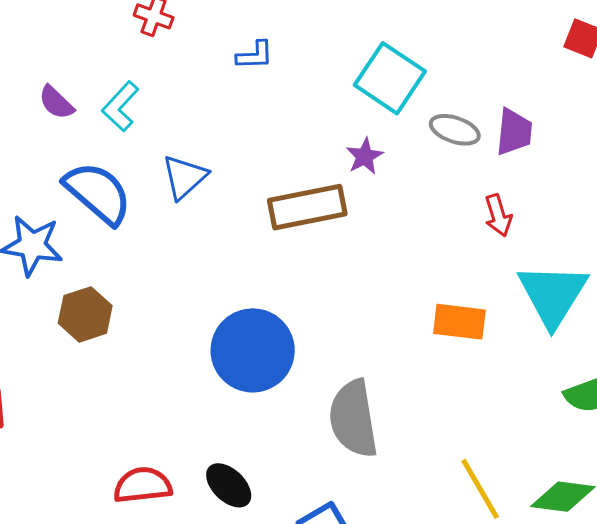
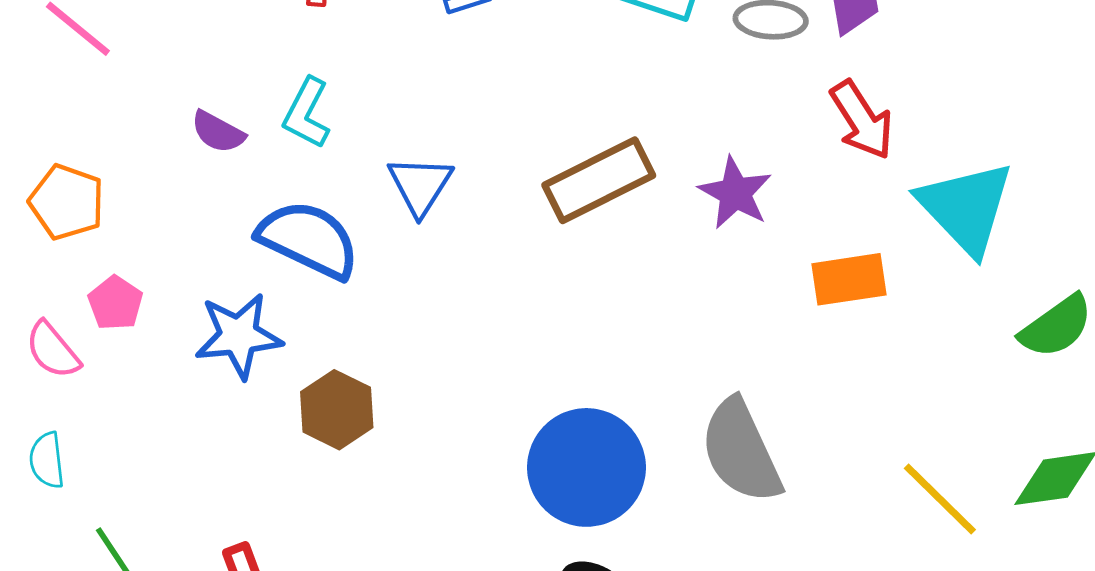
purple star: (365, 156) -> (735, 193), moved, size x1.4
red arrow: (498, 215) -> (862, 120), size x1.4
blue circle: (253, 350) -> (586, 467), moved

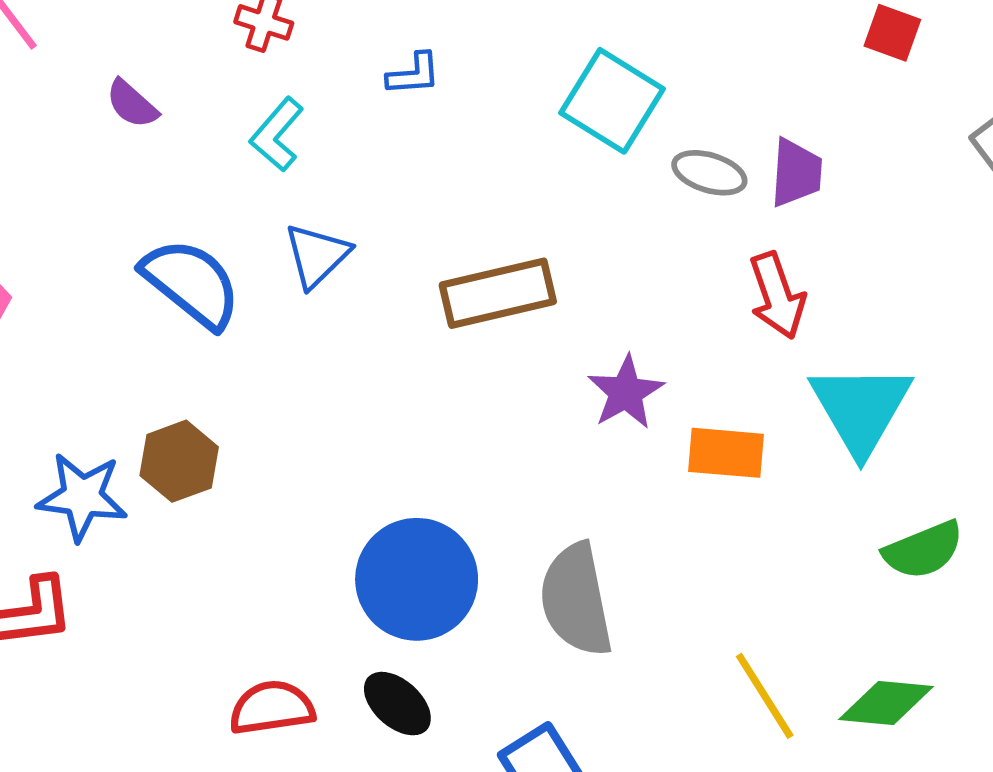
cyan L-shape: (307, 113) -> (277, 134), moved
purple semicircle: (218, 132) -> (132, 104), moved
purple star: (735, 193) -> (626, 392), moved
blue star: (239, 336) -> (82, 497), moved

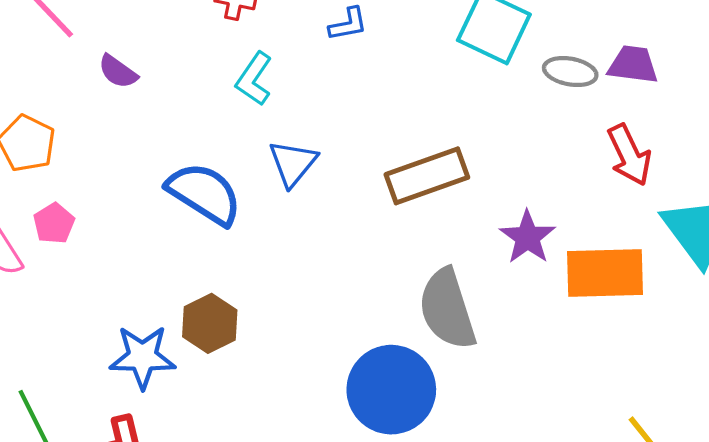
purple semicircle: (132, 104) -> (118, 72), moved
purple trapezoid: (796, 173) -> (633, 65), turned -80
orange rectangle: (726, 453) -> (605, 273), size x1.4
gray semicircle: (576, 600) -> (447, 309), moved

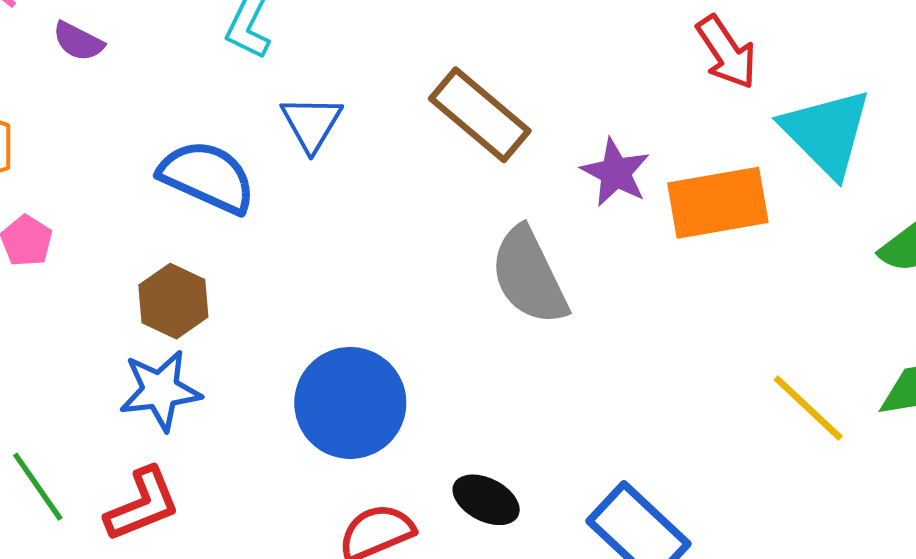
brown rectangle: (427, 176) -> (480, 115), turned 68
brown hexagon: (210, 323) -> (173, 301), moved
blue circle: (391, 390) -> (350, 403), moved

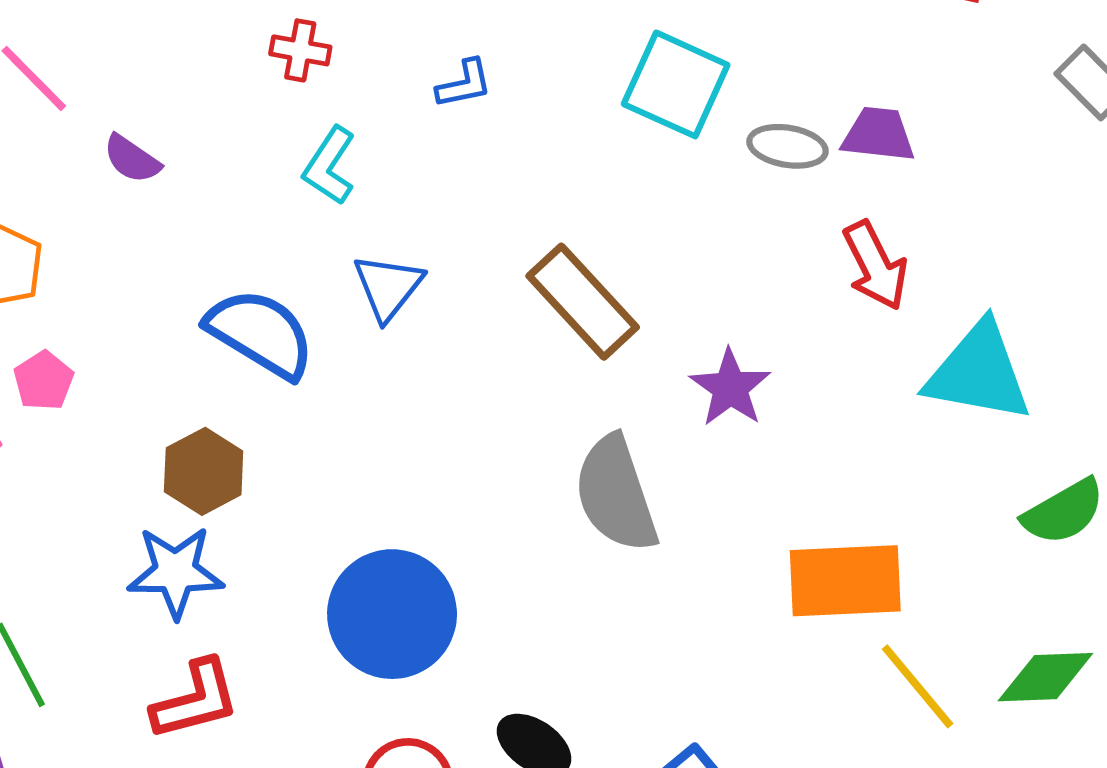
cyan triangle: (826, 132) -> (979, 372), turned -42
orange rectangle: (718, 203) -> (845, 581), moved
red L-shape: (142, 504) -> (196, 700), moved

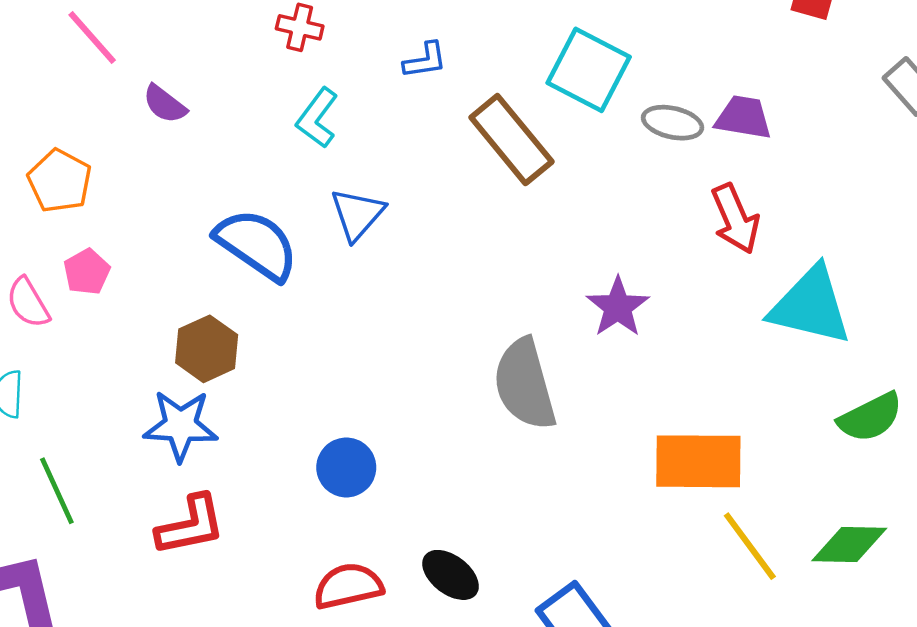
brown rectangle: (583, 302) -> (511, 140), moved
blue circle: (392, 614) -> (346, 467), size x0.6

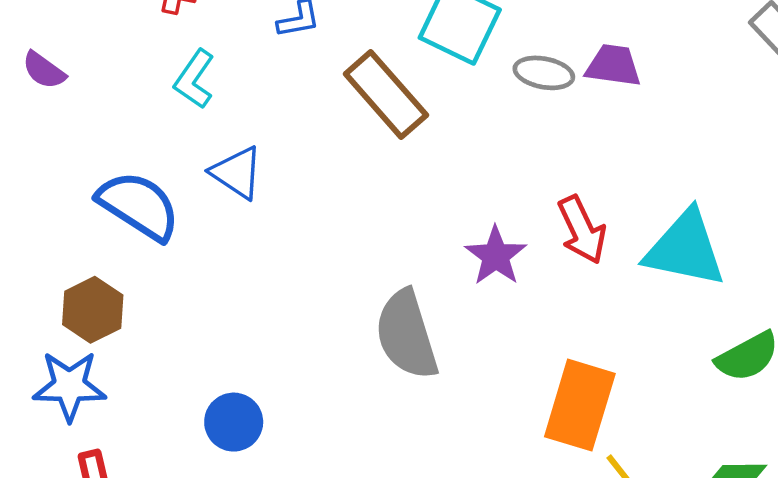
blue triangle: (357, 214) -> (237, 173), turned -36
red arrow: (735, 219) -> (582, 230), moved
orange rectangle: (698, 461) -> (580, 405), turned -72

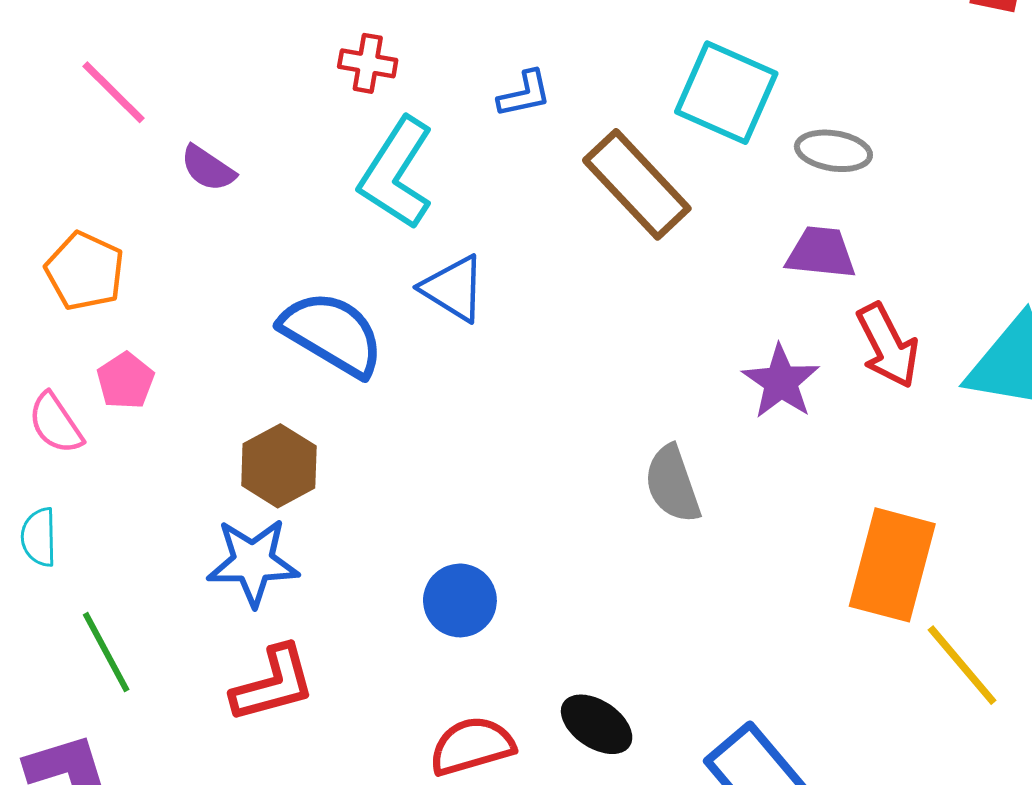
purple trapezoid: (613, 66) -> (821, 253), moved
cyan L-shape: (194, 79) -> (396, 173), size x1.5
gray semicircle: (407, 335) -> (673, 484), size x0.7

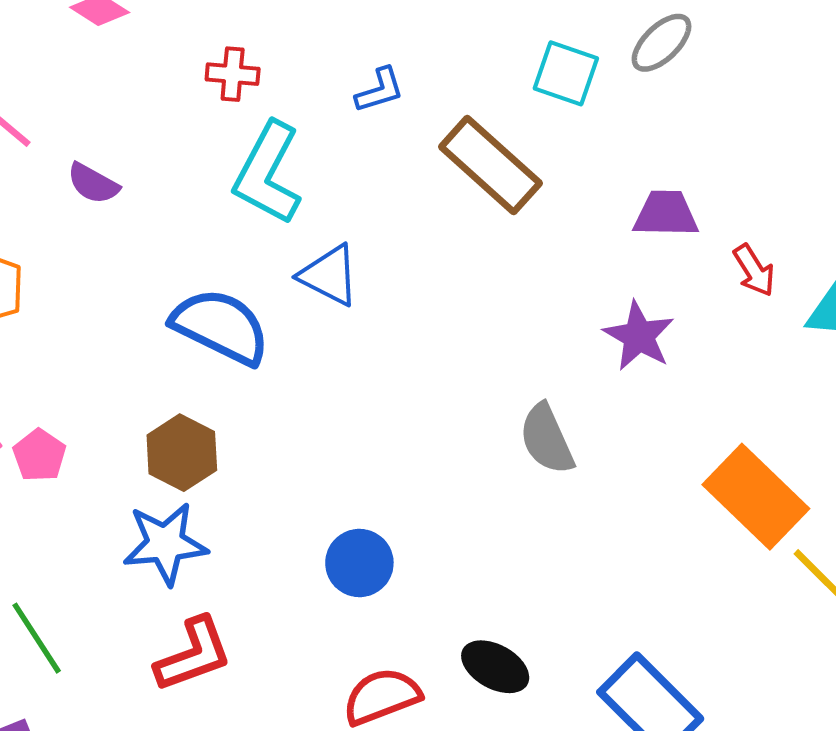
cyan square: (726, 93) -> (566, 73), size x0.7
gray ellipse: (833, 151) -> (661, 43), moved, turned -48
red arrow: (888, 346) -> (754, 270), moved, size x0.7
pink pentagon: (125, 381) -> (39, 455), moved
orange rectangle: (892, 565) -> (756, 497), turned -56

